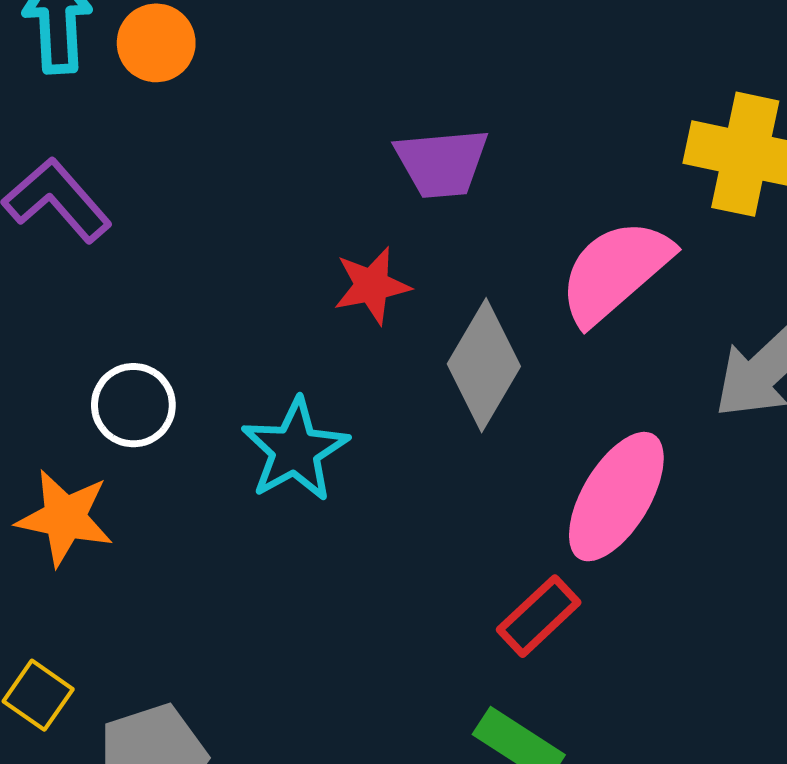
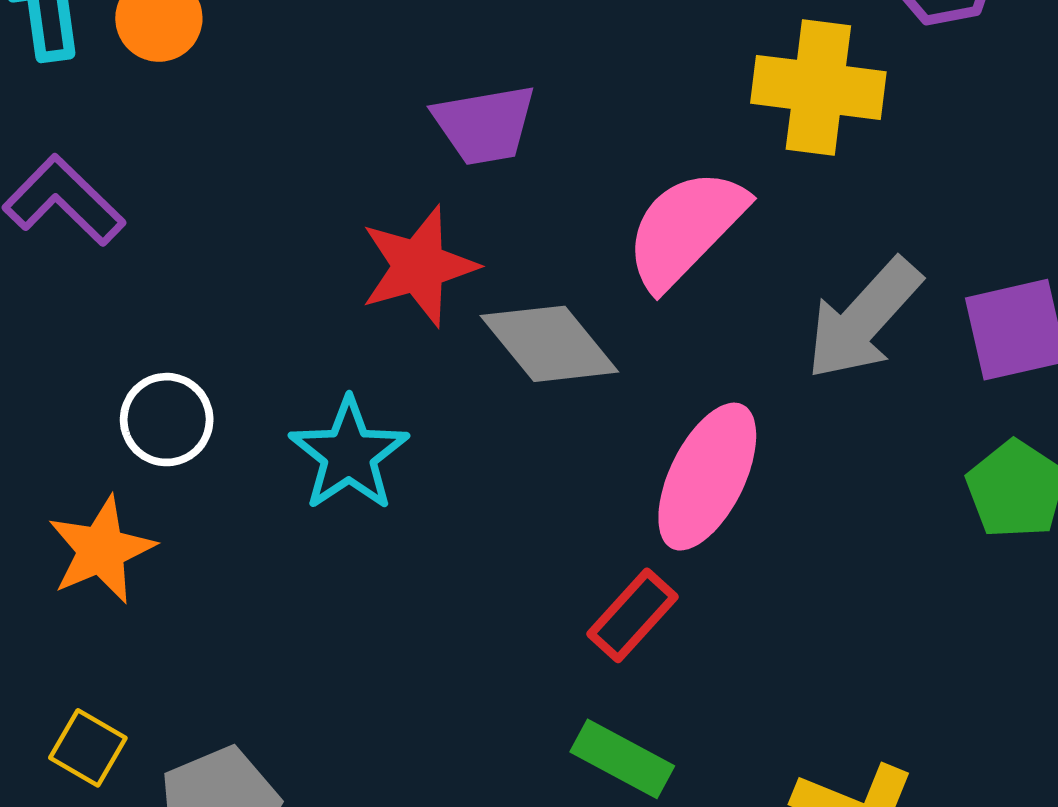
red star: (372, 286) -> (419, 266), size x1.4
gray diamond: (484, 365) -> (549, 344), turned -65
orange star: (65, 518) -> (101, 550), turned -30

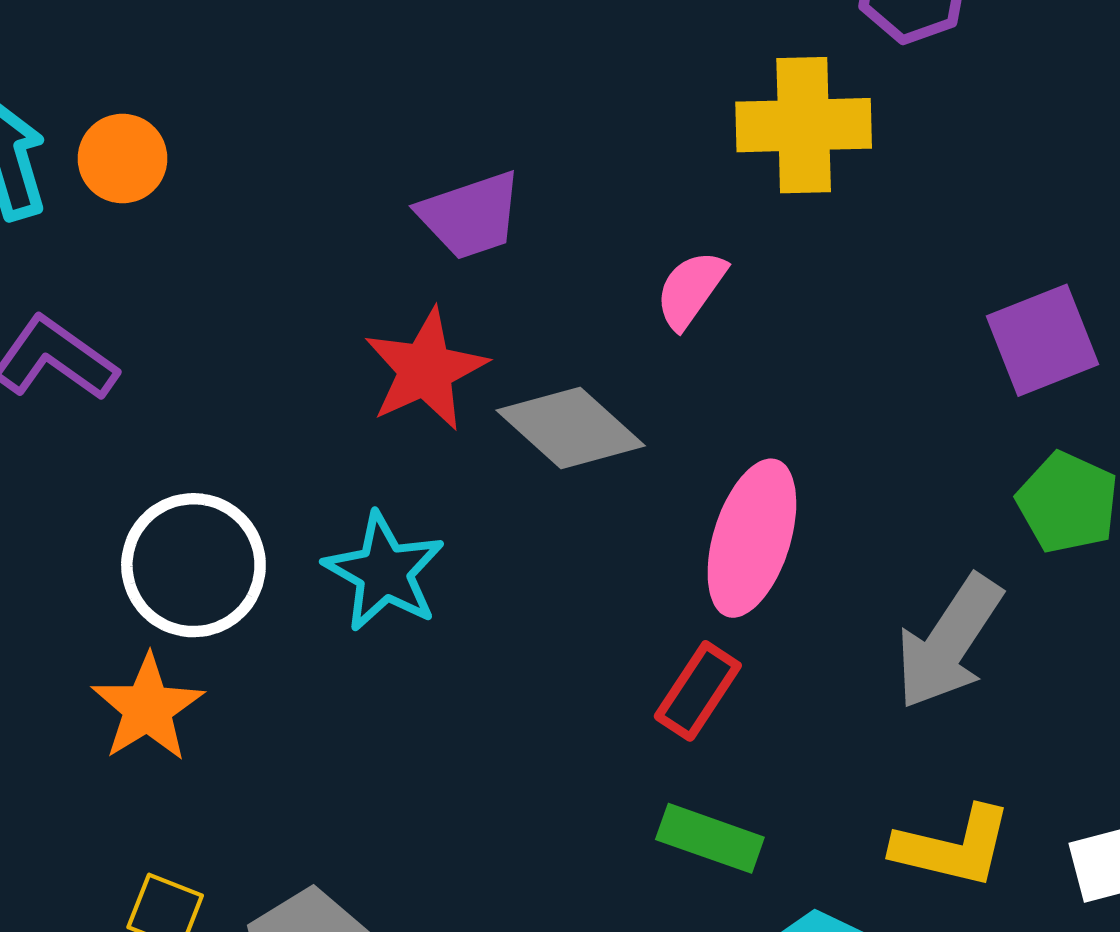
pink semicircle: (685, 229) -> (691, 289), size x0.6
gray arrow: (863, 319) -> (949, 642), moved
white circle: (167, 420) -> (193, 565), size x1.5

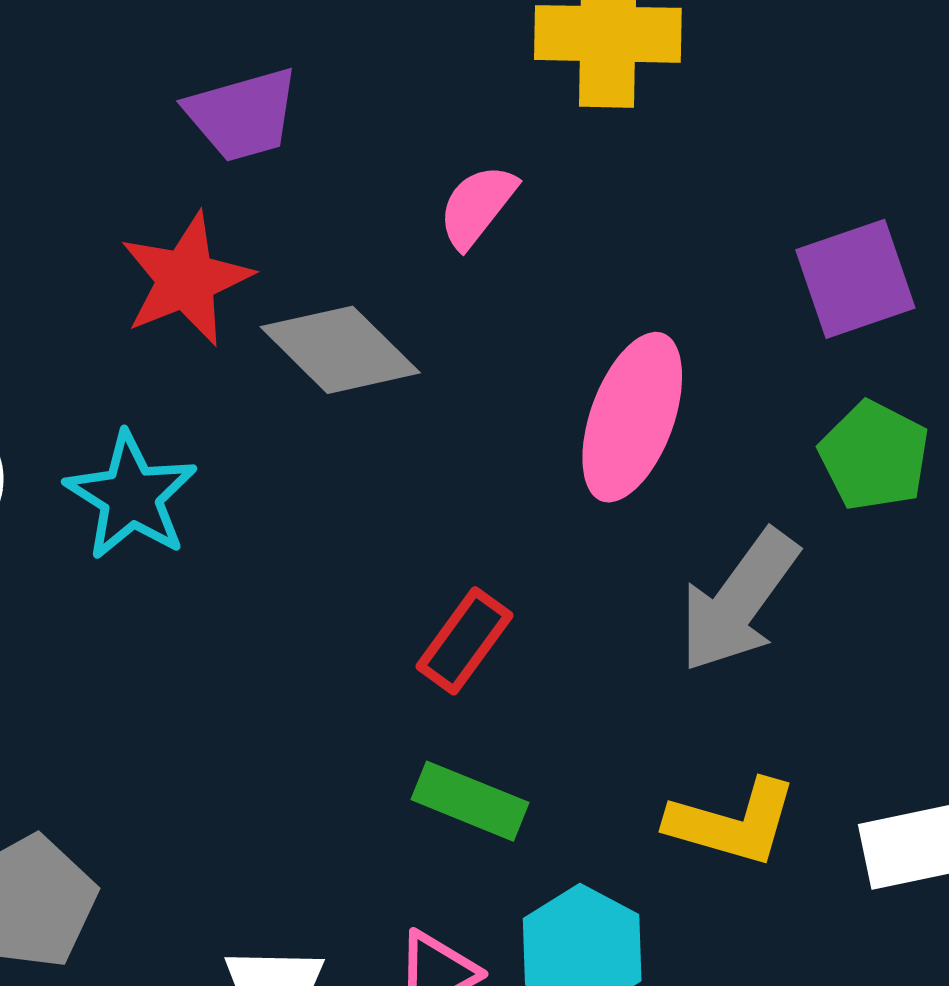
pink ellipse: (752, 538) -> (632, 417), moved

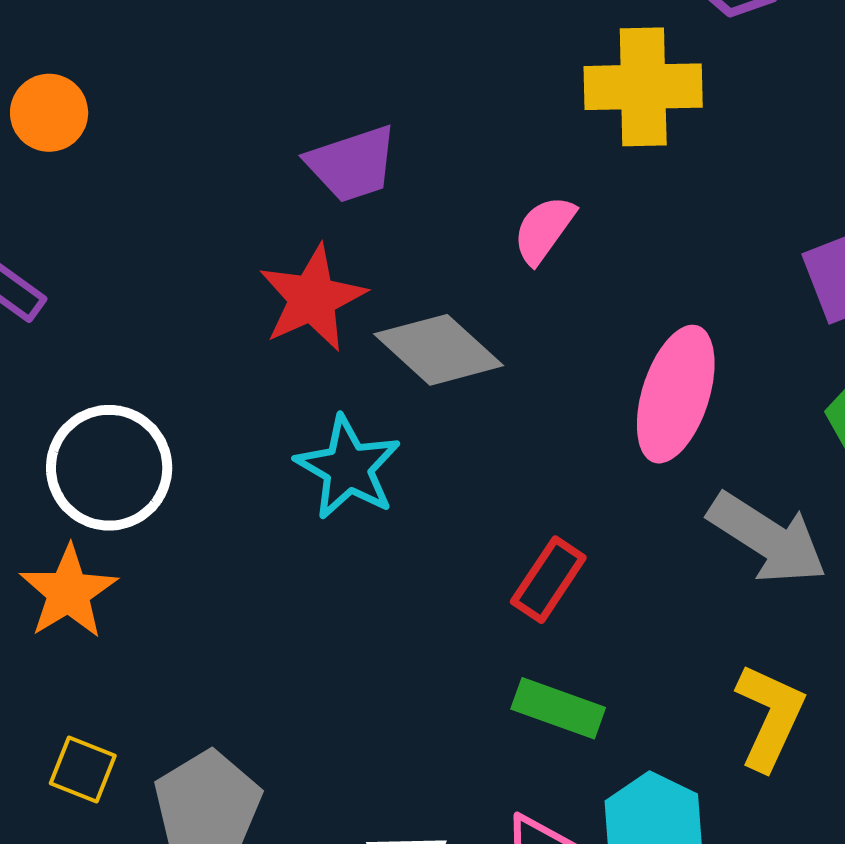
cyan star: (131, 496) -> (348, 468), moved
gray arrow: (739, 601) -> (767, 538), turned -91
yellow L-shape: (732, 823) -> (770, 717), turned -79

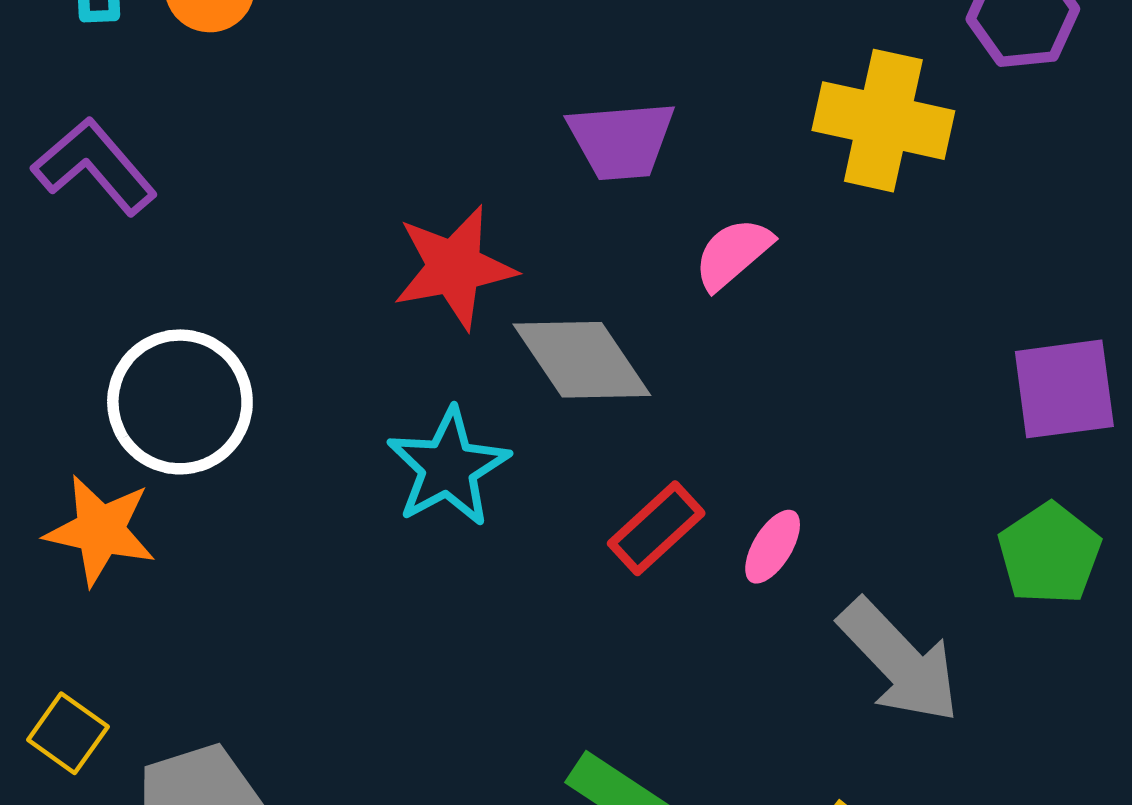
purple trapezoid: (352, 164) -> (621, 140), moved
pink ellipse: (676, 394) -> (773, 547), moved, size x0.5
red rectangle: (548, 580) -> (656, 528), moved
orange star: (68, 592) -> (100, 530), turned 30

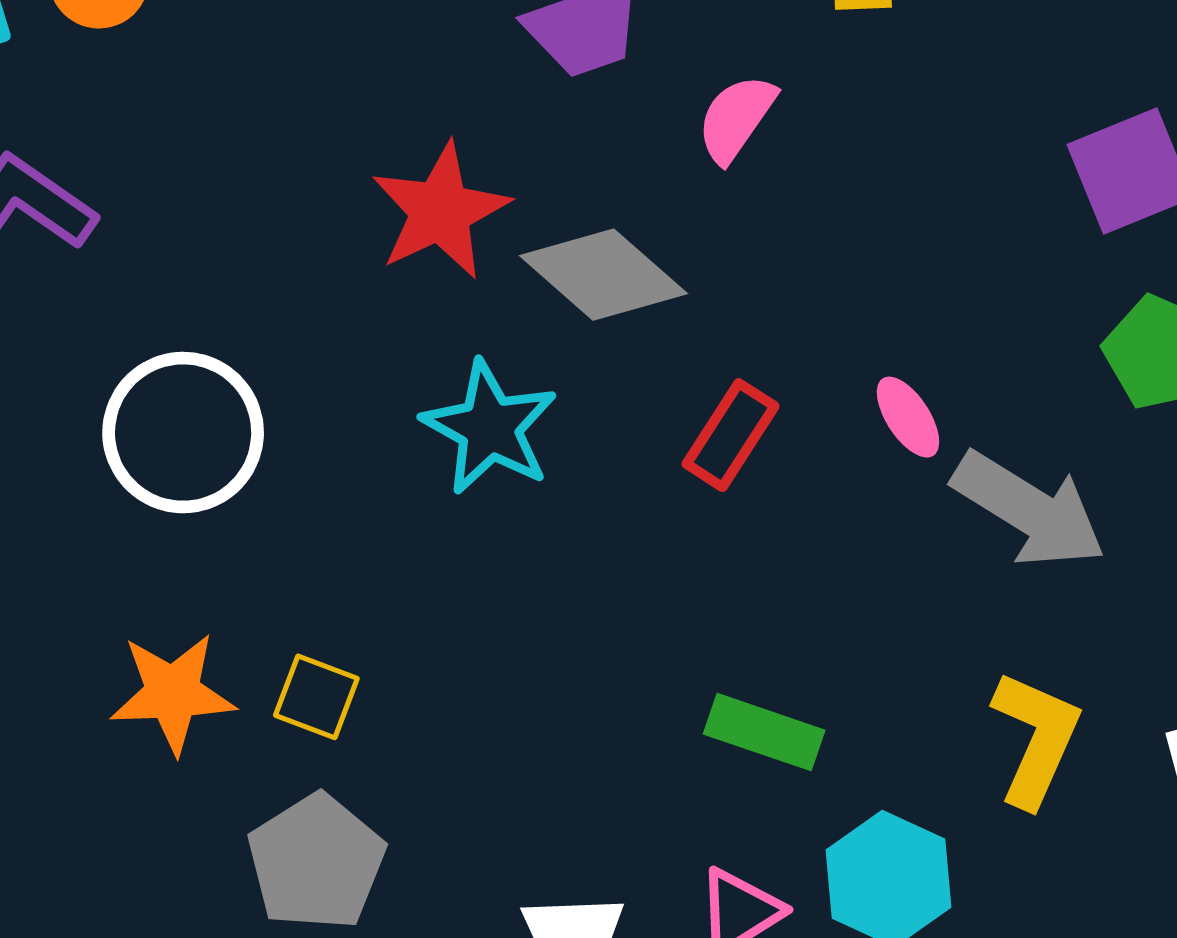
orange star: (100, 530) -> (173, 693), moved
pink ellipse: (773, 547) -> (908, 417), moved, turned -50
yellow square: (68, 733) -> (316, 697), moved

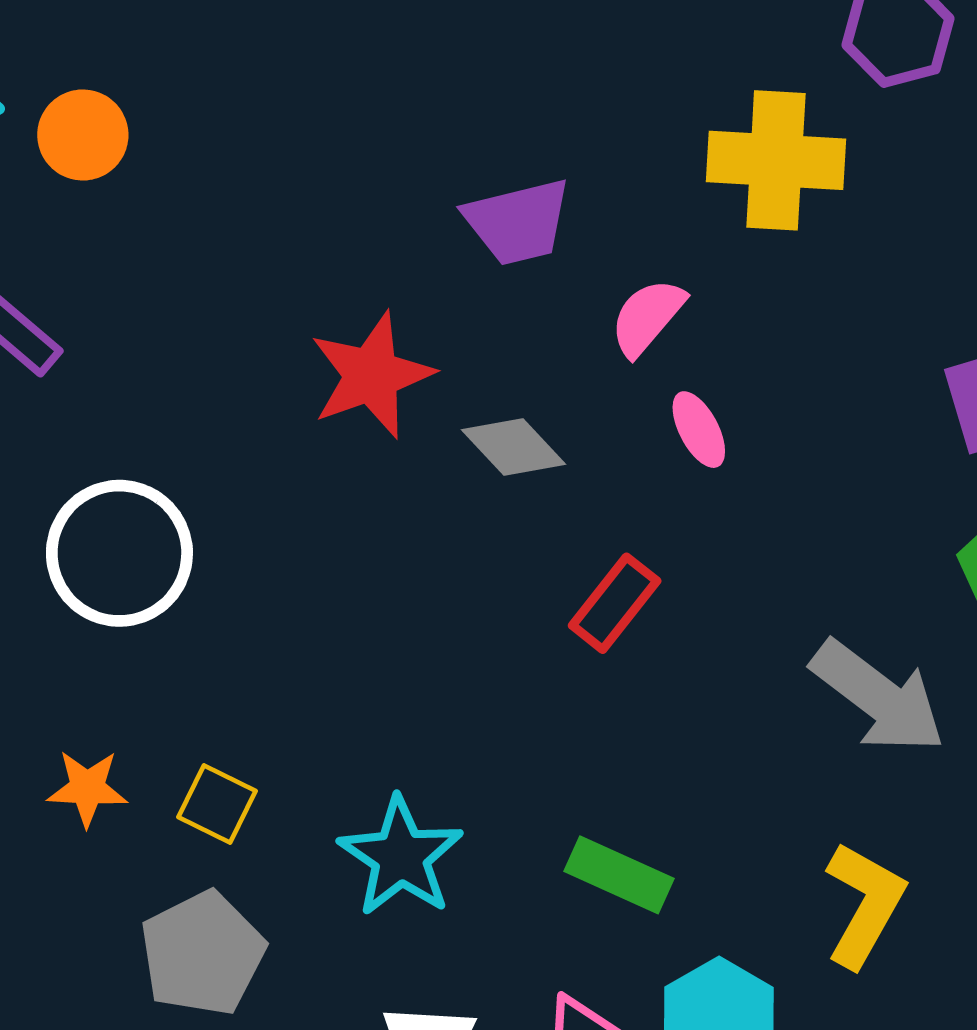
gray diamond: (603, 275) -> (514, 447), size x0.7
pink ellipse: (908, 417) -> (699, 430), moved
cyan star: (490, 428) -> (401, 857), moved
orange star: (173, 693) -> (87, 788), size x0.7

